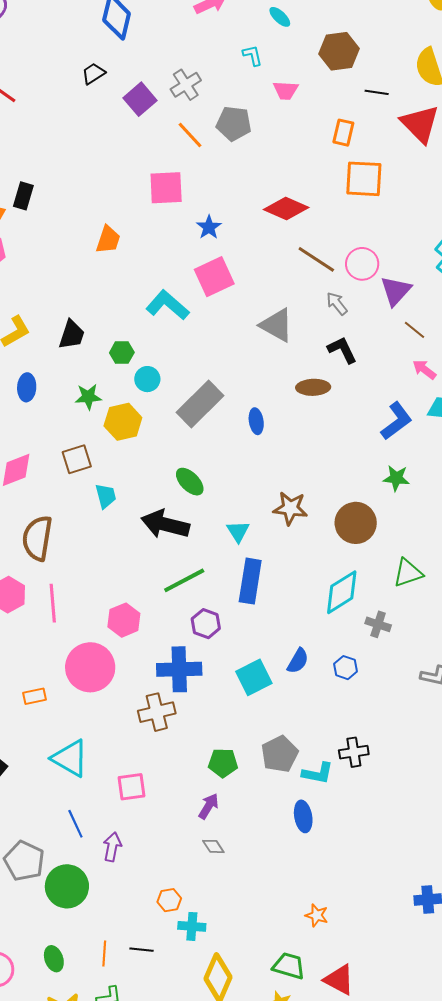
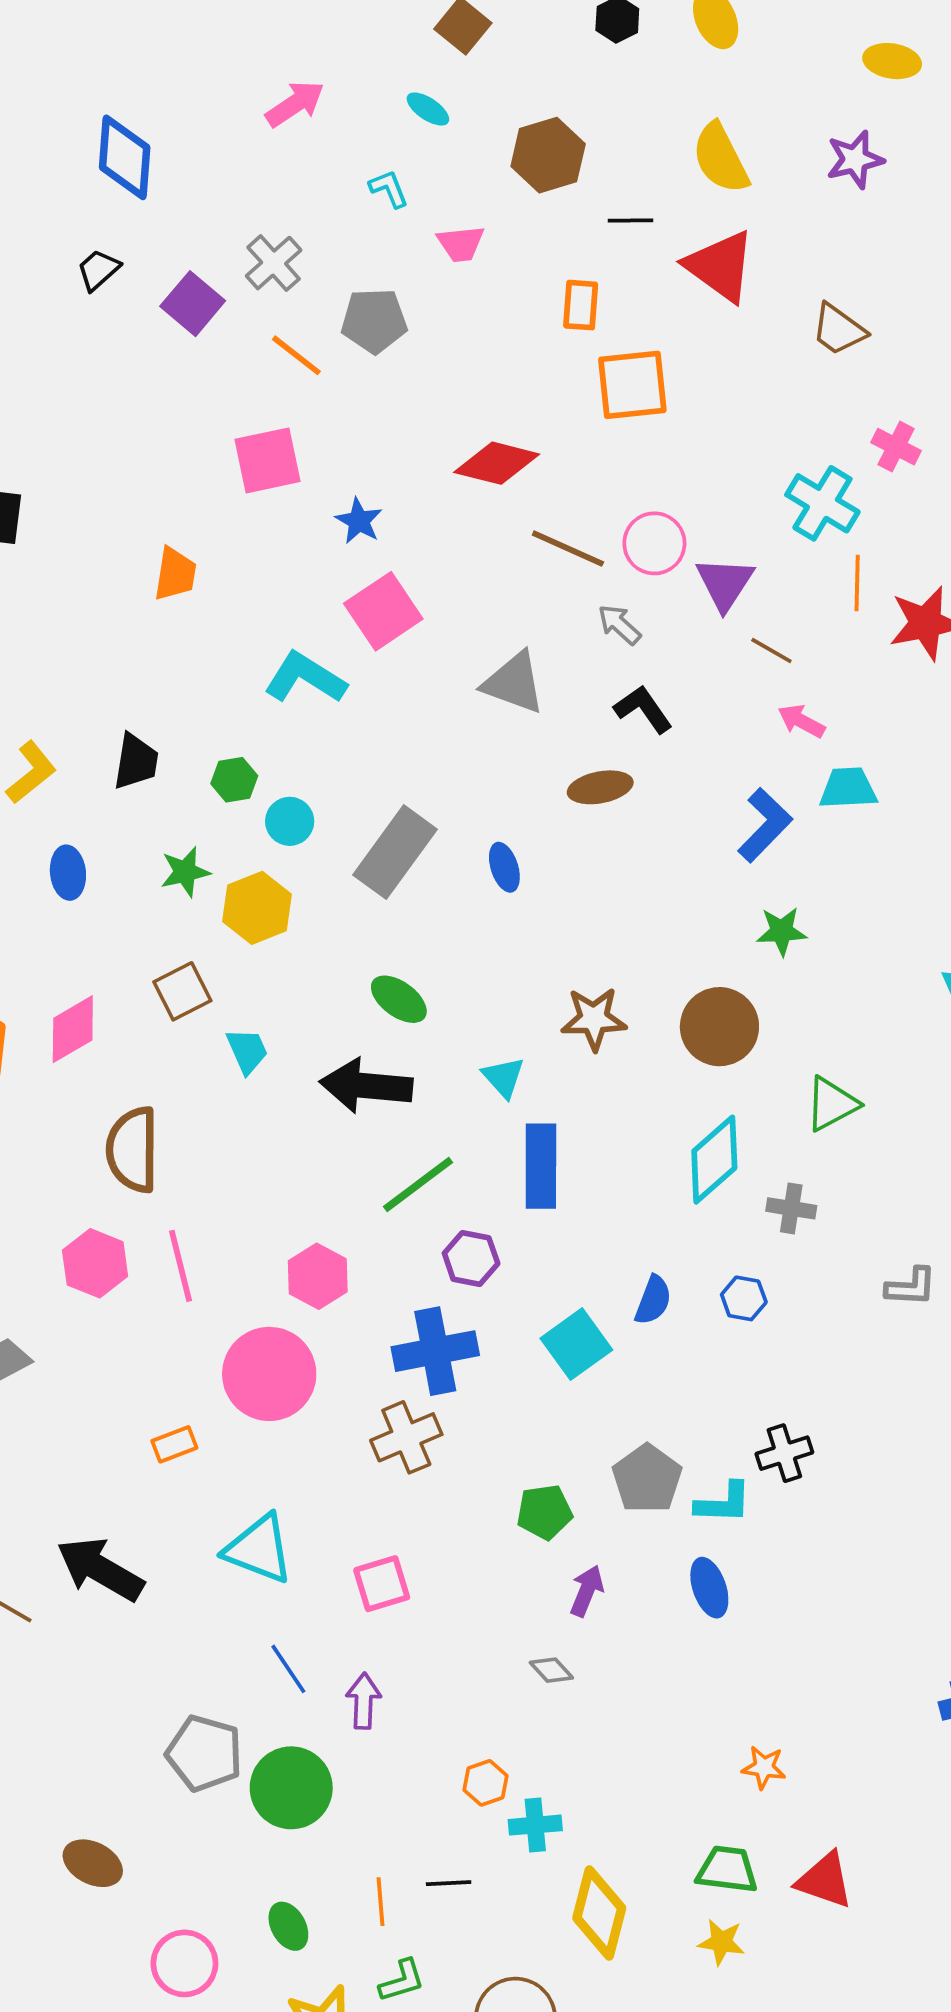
purple arrow: (209, 806) -> (587, 1591), moved

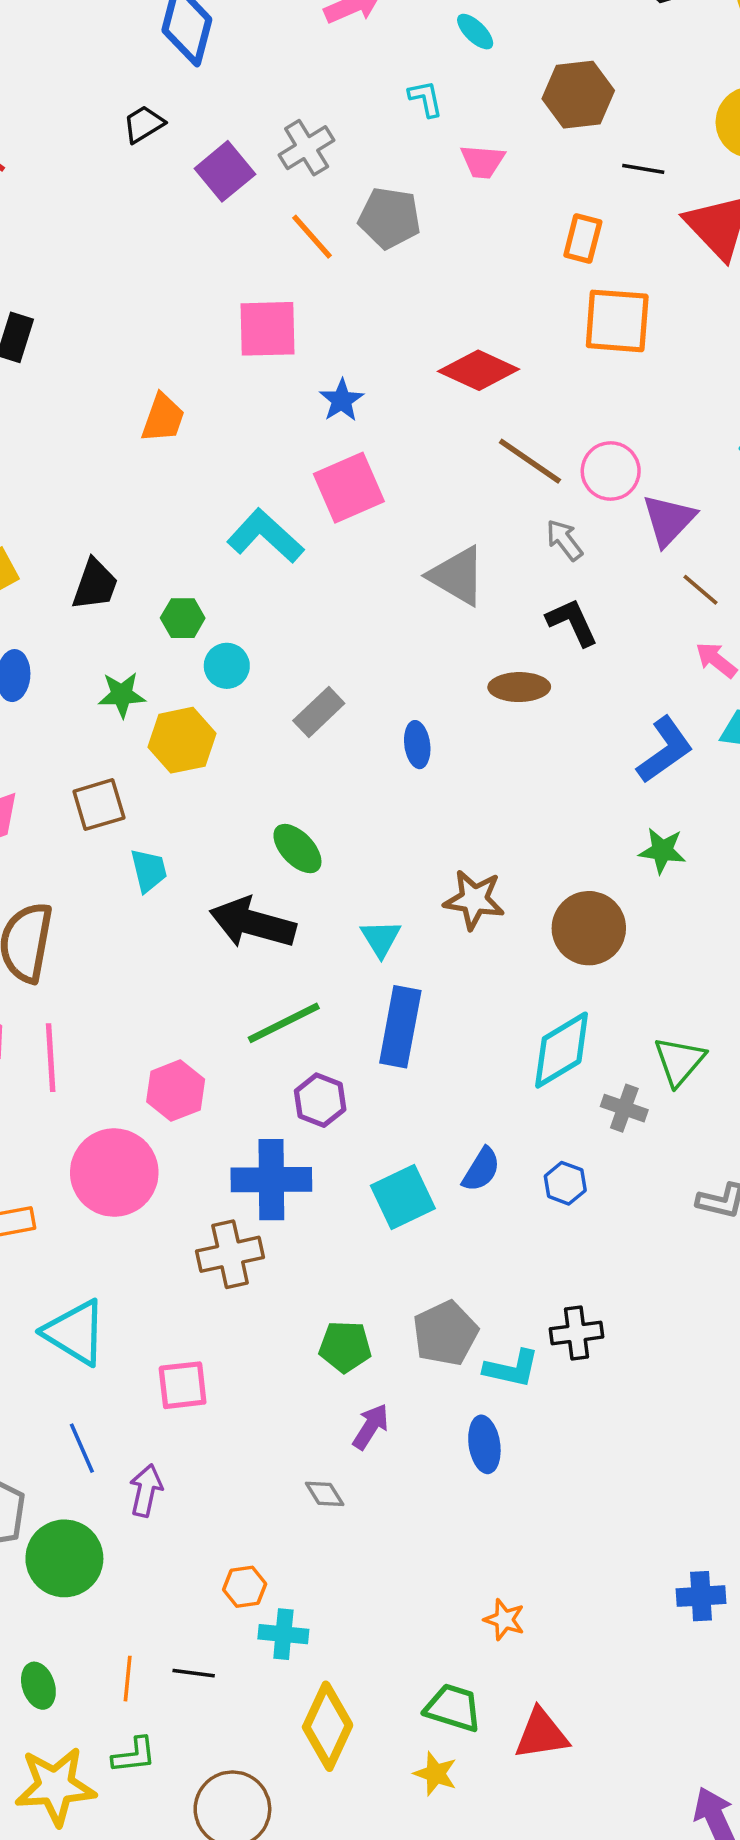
gray rectangle: (395, 852) -> (319, 712), size x0.6
green triangle: (832, 1104) -> (679, 1061), moved, turned -32
red triangle: (825, 1880) -> (541, 1734), turned -38

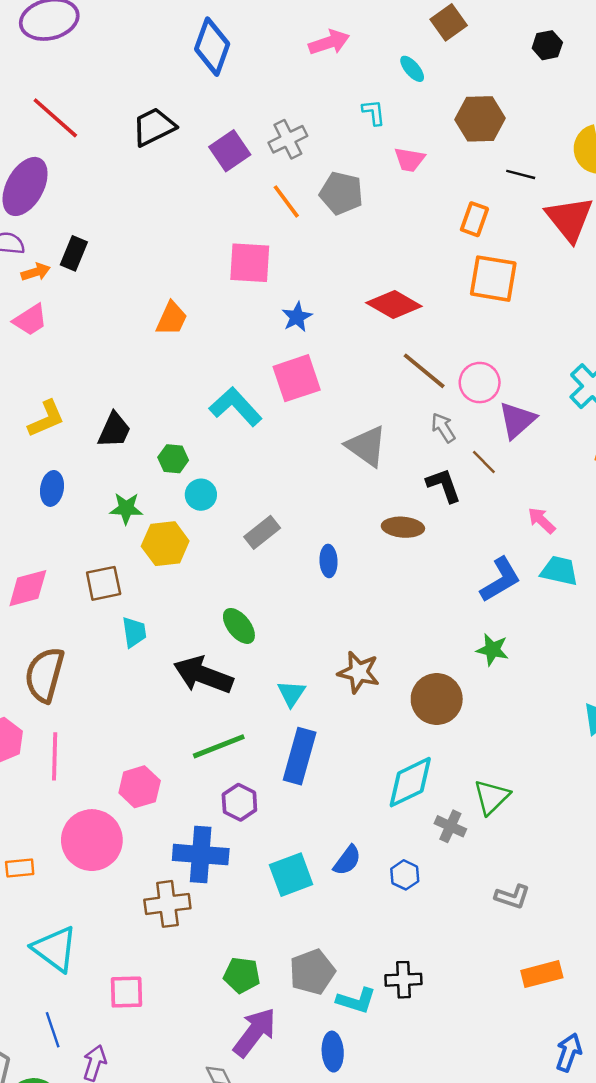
black trapezoid: (144, 124) -> (154, 127), moved, size x1.5
brown line: (701, 590) -> (484, 462), moved
purple arrow: (371, 1427) -> (255, 1032), size x1.6

